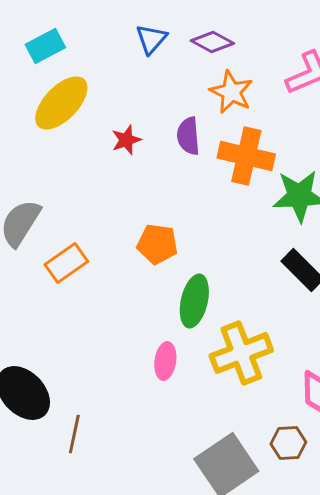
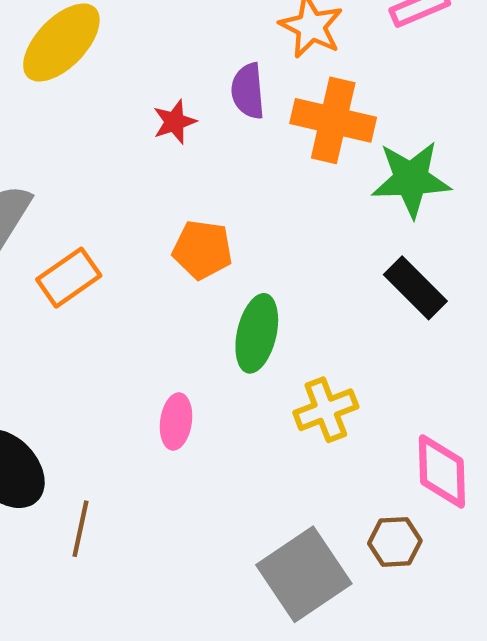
red star: (126, 140) -> (175, 122), moved
yellow cross: (241, 353) -> (326, 410), size x0.7
pink ellipse: (165, 361) -> (176, 421), moved

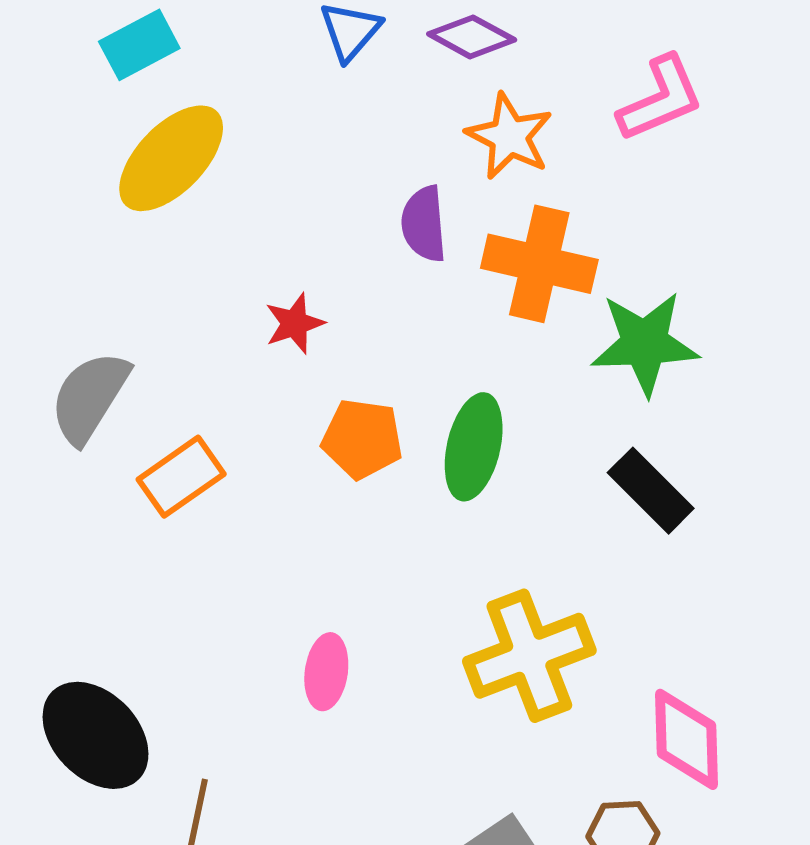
red star: (175, 122) -> (295, 323), moved
green ellipse: (257, 333) -> (474, 447), moved
yellow cross: (326, 410) -> (529, 656), size x1.5

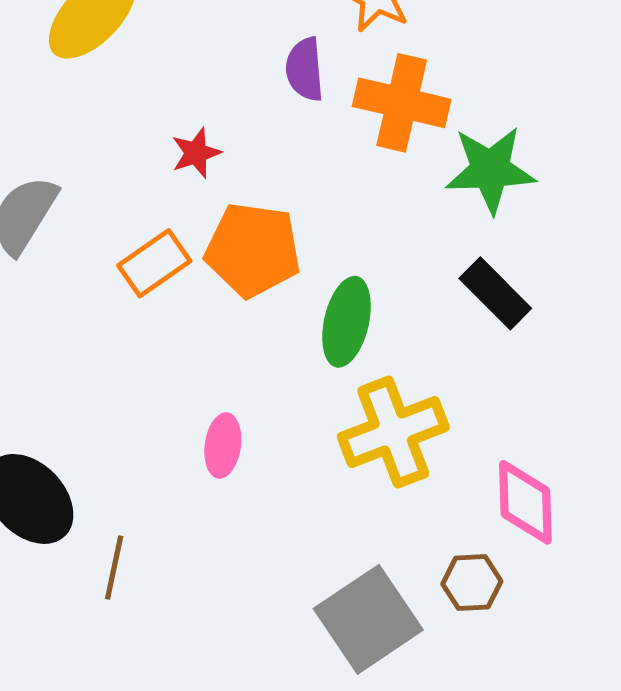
orange pentagon: (362, 439) -> (253, 250), size x1.4
green ellipse: (474, 447) -> (347, 322), moved
orange rectangle: (181, 477) -> (154, 263), moved

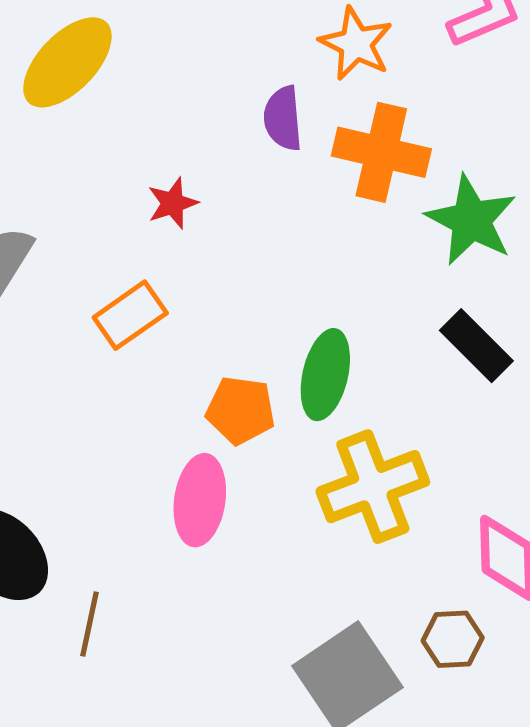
green star: (490, 170) -> (471, 220), turned 30
orange pentagon: (253, 250) -> (241, 410), moved, size x0.7
pink ellipse: (223, 445) -> (200, 500), size x1.4

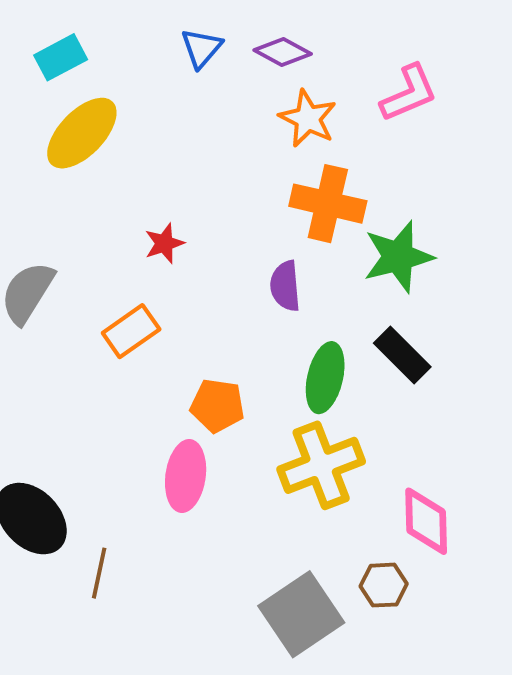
purple semicircle: (283, 118) -> (285, 286), moved
green star: (471, 220) -> (398, 257), turned 30
green ellipse: (325, 375) -> (325, 378), moved

